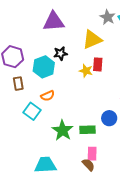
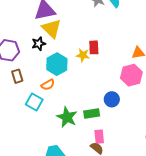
yellow triangle: (92, 40) -> (52, 29), moved, turned -45
black star: (60, 53) -> (39, 44), moved
cyan hexagon: (44, 67) -> (57, 64), moved

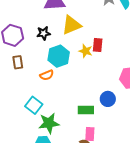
yellow triangle: (52, 29) -> (72, 25), moved, turned 45
cyan square: (34, 102) -> (34, 105), moved
green star: (67, 117) -> (49, 123), moved, turned 30

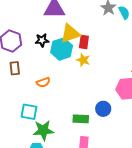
red rectangle: (98, 45) -> (84, 42), moved
cyan hexagon: (59, 56) -> (62, 49), moved
cyan square: (34, 105) -> (29, 112), turned -30

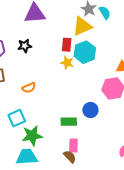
yellow triangle: (70, 33) -> (82, 26), moved
cyan hexagon: (62, 49) -> (85, 52), moved
cyan square: (29, 112) -> (17, 118), turned -30

